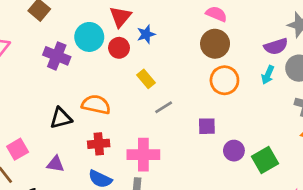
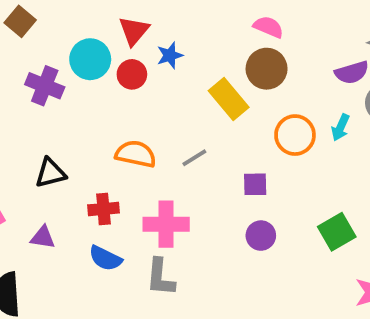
cyan arrow: (268, 75) -> (340, 127), moved
yellow rectangle: (146, 79) -> (229, 99), moved, size x1.5
orange circle: (224, 80) -> (295, 135), moved
orange semicircle: (96, 105) -> (136, 154), moved
purple circle: (234, 151) -> (261, 236), moved

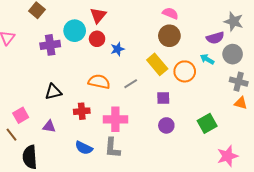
blue star: (170, 55) -> (117, 49), moved
purple cross: (45, 86) -> (50, 45), turned -30
yellow rectangle: (229, 99) -> (157, 64), moved
cyan arrow: (340, 127) -> (207, 59), moved, turned 96
blue semicircle: (105, 258) -> (84, 148), moved

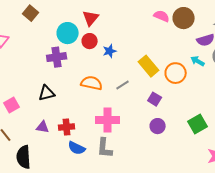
brown circle: (169, 36) -> (184, 18), moved
purple cross: (50, 45) -> (57, 57), moved
purple square: (163, 98) -> (155, 99), turned 32
red cross: (82, 111) -> (67, 127), moved
pink square: (21, 115) -> (12, 105), moved

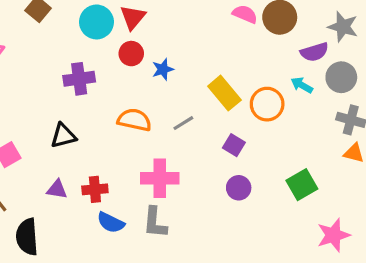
cyan circle: (68, 33) -> (97, 22), moved

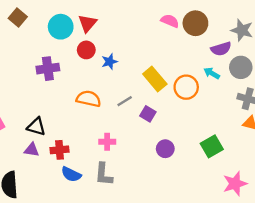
black triangle: (63, 136) -> (36, 127), moved, turned 30
purple square: (234, 145) -> (148, 114), moved
pink cross: (160, 178) -> (107, 142), size x0.6

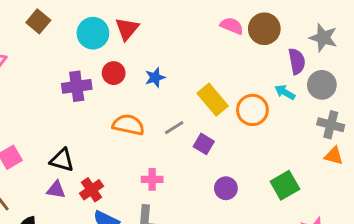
purple semicircle: (221, 49) -> (297, 61), turned -84
red circle: (86, 50) -> (114, 73), moved
red cross: (60, 150) -> (91, 190), turned -30

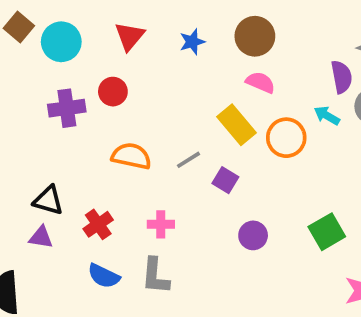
pink semicircle: (232, 26) -> (260, 82), moved
brown circle: (264, 29) -> (255, 36), moved
cyan circle: (93, 33) -> (61, 42), moved
blue star: (155, 77) -> (192, 42), moved
red cross: (91, 190) -> (98, 224), moved

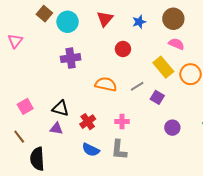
red circle: (113, 92) -> (123, 49), moved

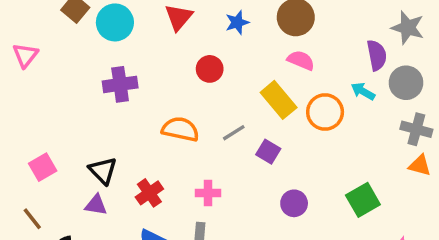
black triangle: (60, 108) -> (103, 171), turned 30

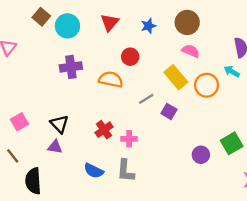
orange semicircle: (180, 129) -> (111, 79), moved
red cross: (149, 193) -> (104, 130), moved
purple circle: (294, 203) -> (201, 155), moved

